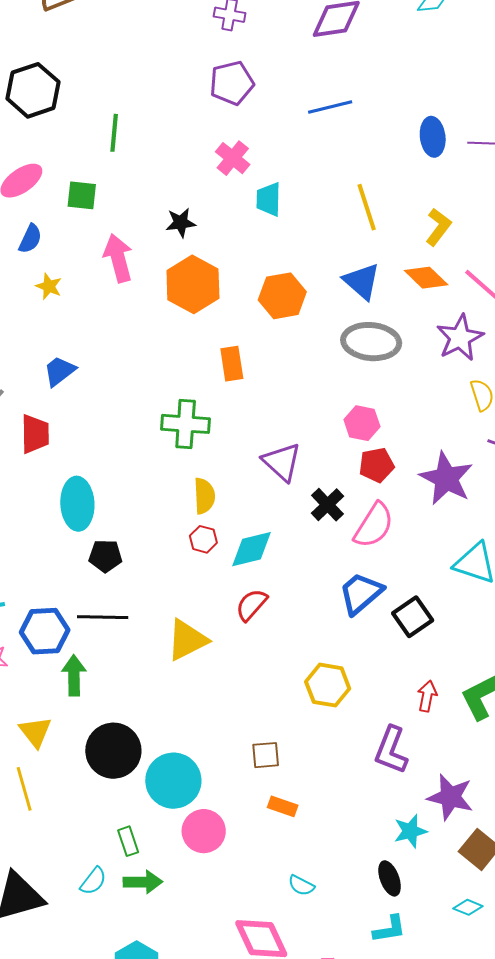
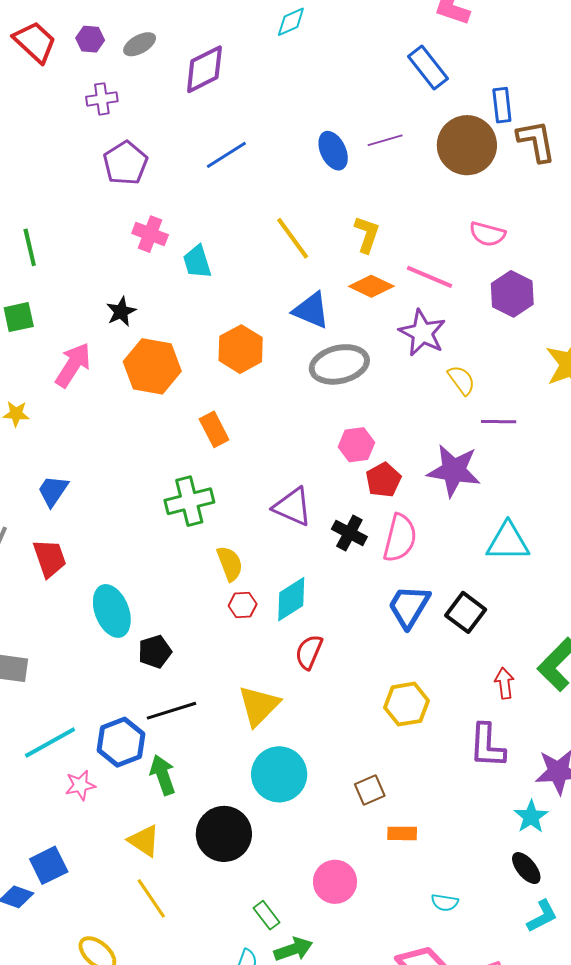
pink arrow: (118, 258) -> (73, 365), turned 66
cyan circle: (173, 781) -> (279, 774), moved

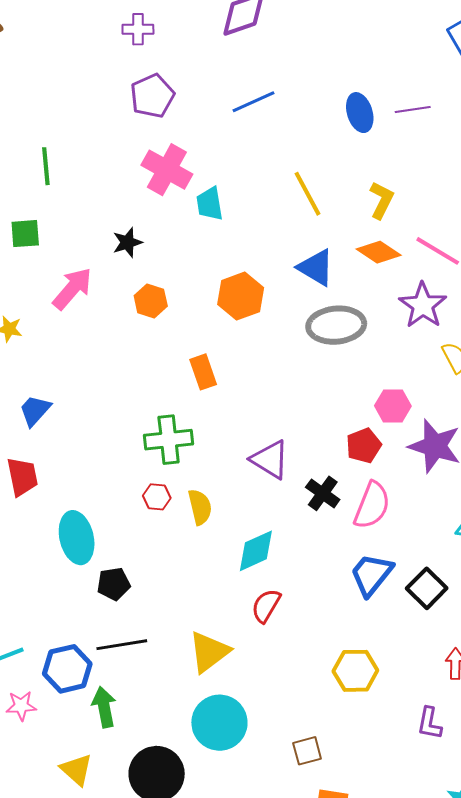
pink cross: (150, 234) -> (167, 170), size x1.4
orange hexagon: (152, 366) -> (151, 301), size x0.6
pink hexagon: (356, 445) -> (393, 406), moved
red hexagon: (243, 605) -> (157, 497), moved
purple L-shape: (487, 746) -> (430, 723), size x0.7

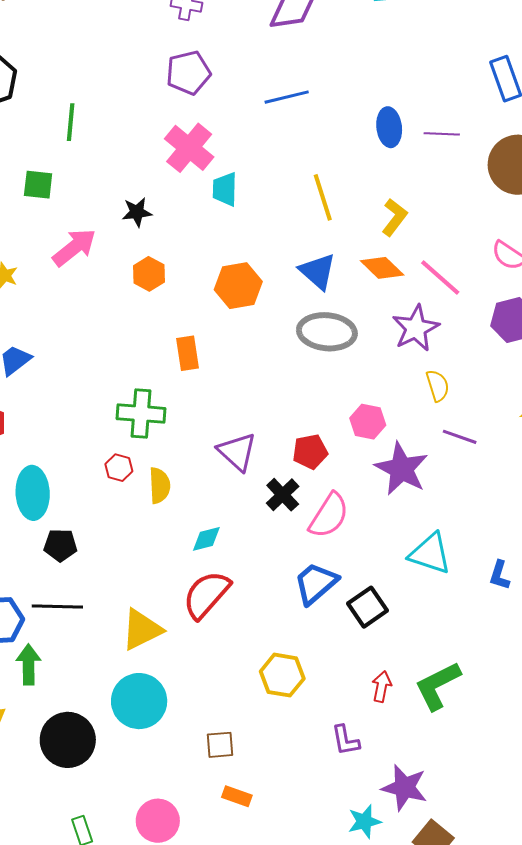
red pentagon: (364, 446) -> (310, 452), moved
cyan diamond: (256, 551) -> (206, 539), size x0.7
red semicircle: (266, 606) -> (206, 595), size x1.5
purple L-shape: (430, 723) -> (345, 740), turned -32

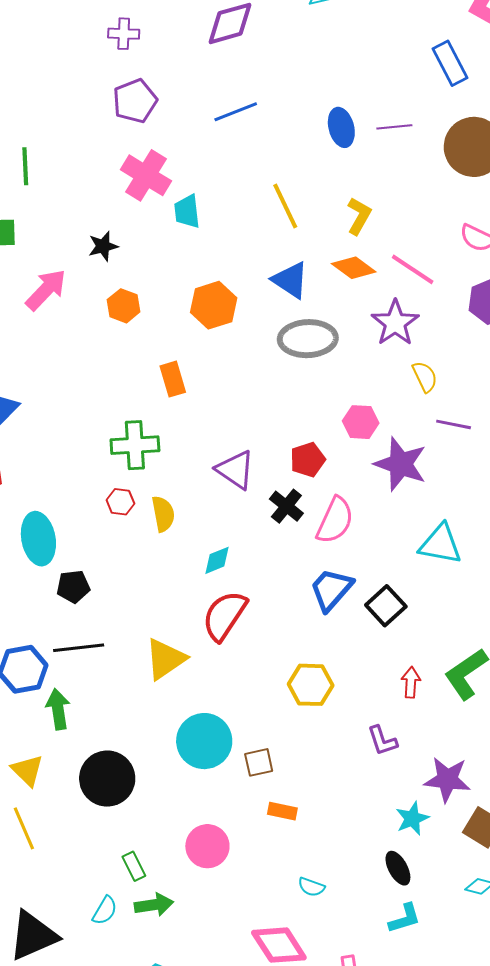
cyan circle: (139, 701) -> (204, 741), moved

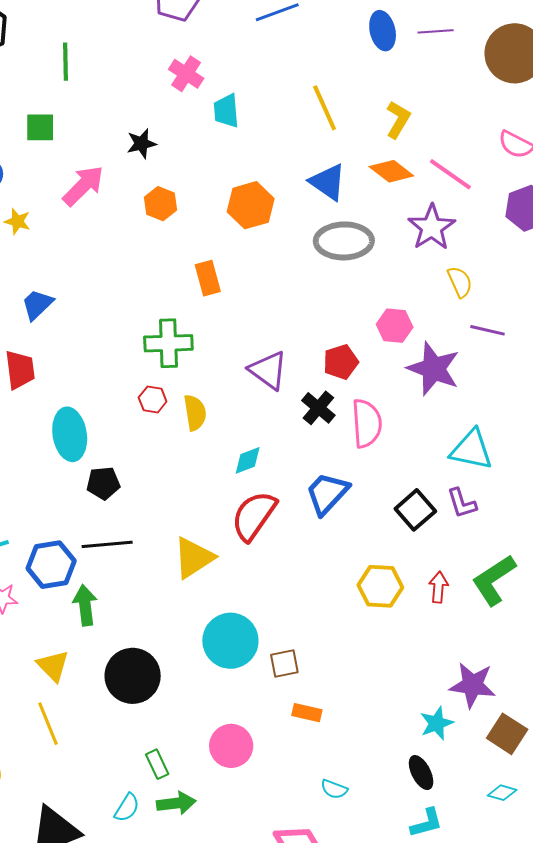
pink cross: (146, 175) -> (186, 74), size x0.7
pink semicircle: (335, 520) -> (367, 423), turned -30
blue trapezoid: (331, 589) -> (327, 493), moved
yellow hexagon: (311, 685) -> (380, 586), moved
purple L-shape: (382, 741) -> (462, 503), moved

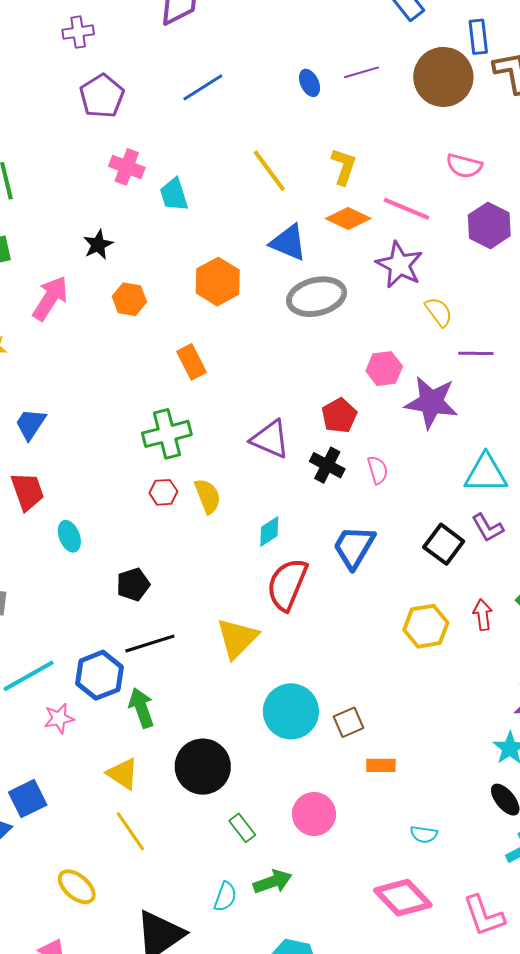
blue ellipse: (383, 31) -> (310, 83), size x0.7
pink semicircle: (367, 423) -> (378, 470), size x0.6
cyan ellipse: (70, 434) -> (69, 536), moved, size x0.6
green rectangle: (157, 764) -> (242, 828), moved

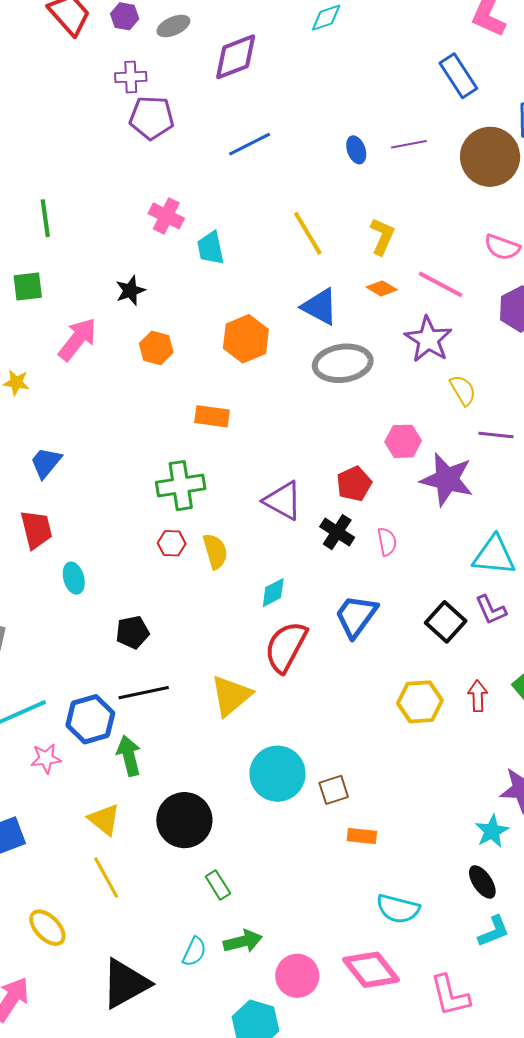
purple pentagon: (102, 96) -> (152, 118), moved, turned 30
orange diamond: (348, 218) -> (382, 288), size x0.7
orange rectangle: (192, 362) -> (212, 416), turned -60
pink circle: (314, 814) -> (297, 976), moved
cyan semicircle: (424, 834) -> (398, 909), size x1.6

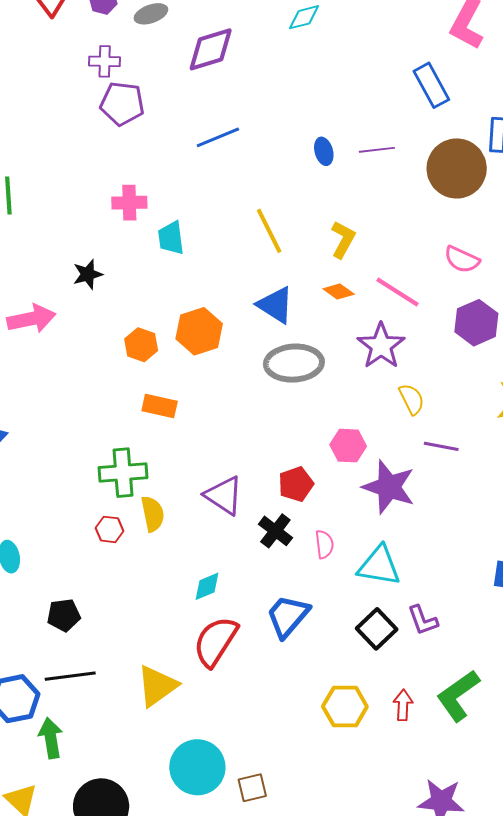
pink cross: (166, 216) -> (129, 203), turned -32
pink arrow: (77, 339) -> (31, 319), turned 36
orange hexagon: (156, 348) -> (141, 345), moved
yellow semicircle: (215, 551) -> (153, 514), moved
cyan triangle: (494, 555) -> (379, 566), moved

